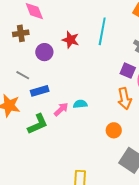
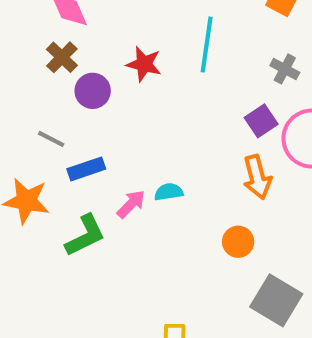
brown cross: (21, 33) -> (62, 57), moved, turned -35
purple square: (128, 71) -> (261, 121), turned 35

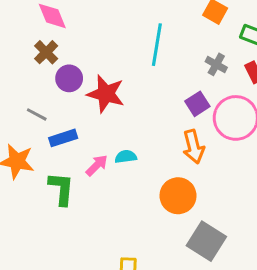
red star: (144, 64) -> (106, 94), moved, size x1.4
green L-shape: (85, 235) -> (61, 189), turned -60
orange circle: (238, 242) -> (178, 196), size x1.5

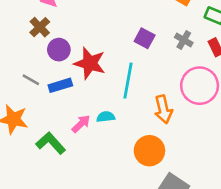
cyan line: (157, 45) -> (128, 81), moved
purple square: (197, 104) -> (145, 38), moved, turned -30
blue rectangle: (63, 138) -> (60, 85), moved
green L-shape: (61, 189) -> (51, 143), turned -48

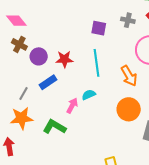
red star: (90, 63) -> (64, 59), size x0.7
gray line: (31, 80) -> (24, 93), moved, turned -72

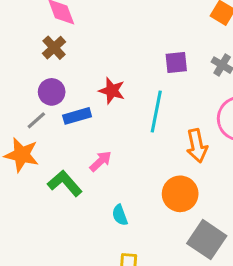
purple square: (99, 28) -> (176, 62), turned -35
purple circle: (39, 56) -> (52, 92), moved
cyan semicircle: (89, 95) -> (120, 215), moved, turned -104

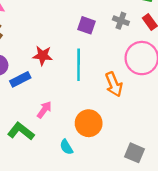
purple square: (176, 62) -> (87, 25), turned 36
orange circle: (180, 194) -> (89, 123), moved
gray square: (207, 240) -> (135, 153), size x0.7

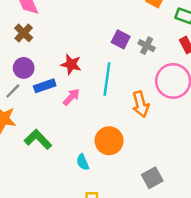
gray cross: (121, 21) -> (147, 46), moved
pink arrow: (44, 110) -> (71, 97), moved
gray square: (135, 153) -> (152, 178), turned 30

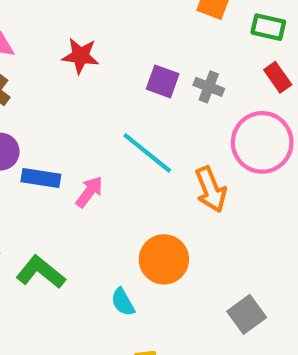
red star: (71, 64) -> (80, 56), moved
cyan line: (107, 79) -> (147, 153), turned -52
blue rectangle: (45, 86) -> (41, 178), turned 35

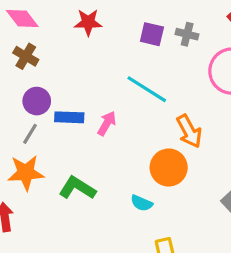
orange arrow: (211, 189) -> (189, 131), moved
cyan semicircle: (123, 302) -> (142, 203), turned -30

